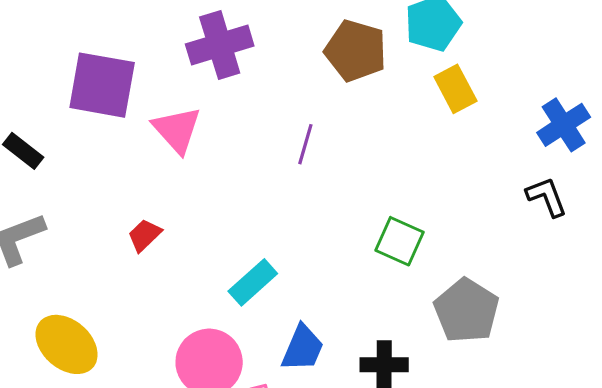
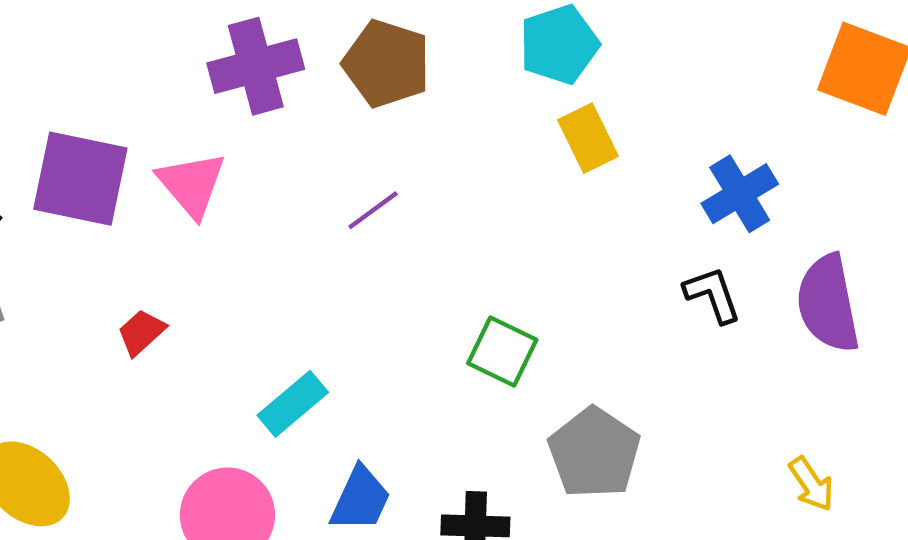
brown pentagon: (356, 51) -> (387, 64), moved
purple square: (102, 85) -> (80, 179), moved
purple line: (305, 144) -> (373, 210), turned 36

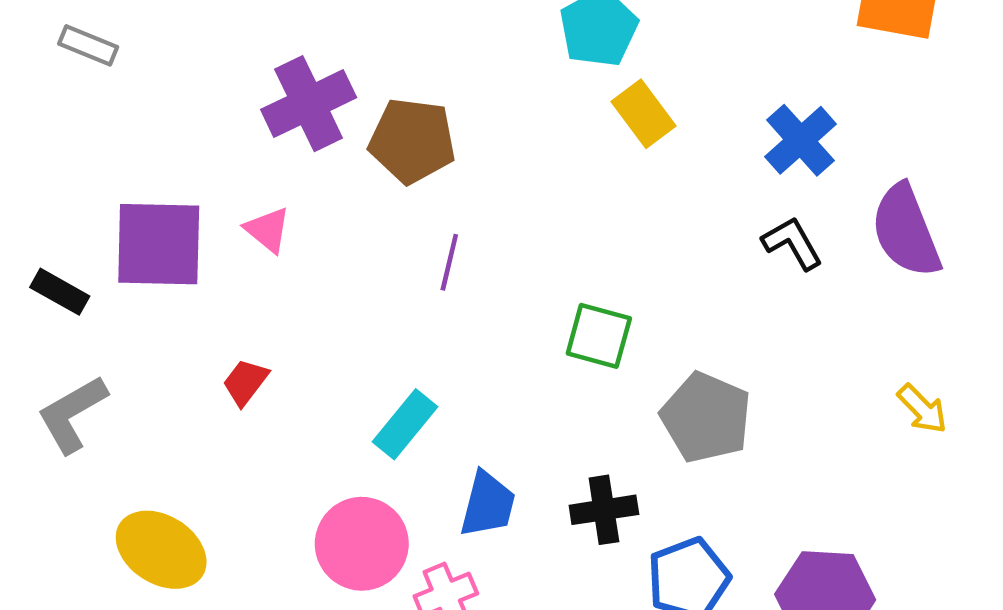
brown pentagon: (387, 64) -> (412, 141), moved
pink triangle: (192, 184) -> (268, 230), size x0.7
purple line: (373, 210) -> (449, 262), moved, turned -30

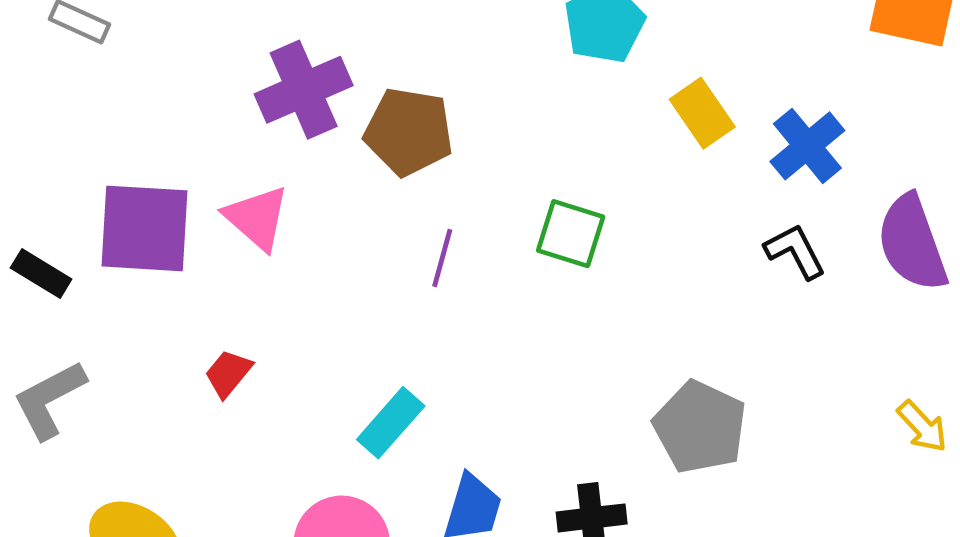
yellow rectangle: (644, 114) -> (702, 113), moved
pink triangle: (268, 230) -> (257, 218), size x1.4
green square: (599, 336) -> (571, 234), moved

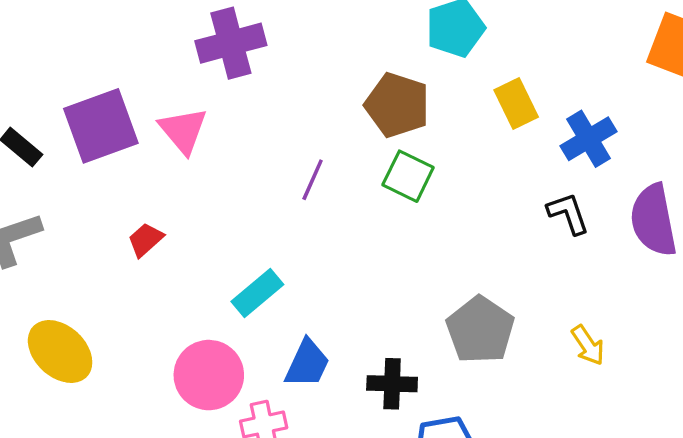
brown pentagon: (409, 132) -> (397, 105), moved
purple square: (145, 228) -> (101, 126), turned -32
yellow arrow: (922, 426) -> (588, 345), moved

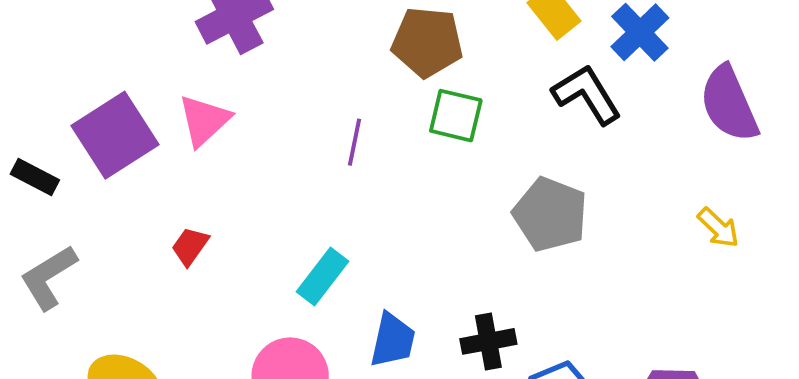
pink triangle: (183, 130) -> (204, 120), turned 40
black L-shape: (568, 213) -> (587, 94), moved, size x1.4
gray pentagon: (480, 330) -> (550, 214), moved
yellow arrow: (588, 345) -> (718, 228), moved

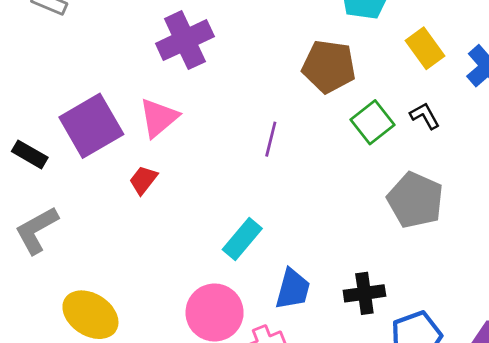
black L-shape: (587, 94) -> (425, 116), moved, size x0.6
green square: (456, 116) -> (373, 122), moved, turned 36
red trapezoid: (190, 246) -> (143, 180), moved

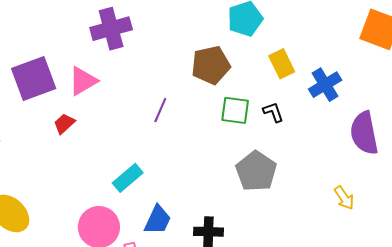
brown pentagon: (329, 66) -> (211, 65), turned -30
green square: (373, 122) -> (235, 110), turned 36

